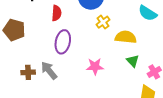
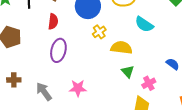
pink star: (95, 66) -> (78, 88), moved
gray arrow: (49, 70) -> (44, 92), moved
brown cross: (28, 72) -> (14, 80), moved

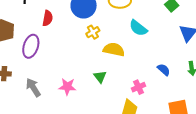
purple ellipse: (58, 50) -> (31, 46), moved
green triangle: (128, 72) -> (100, 77), moved

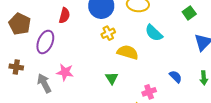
pink star: (67, 87) -> (65, 72), moved

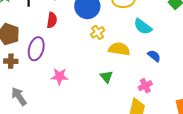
brown cross: (16, 67) -> (11, 61), moved
blue semicircle: (176, 77) -> (154, 56), moved
gray arrow: (44, 83) -> (19, 96), moved

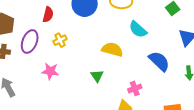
yellow cross: (98, 32) -> (60, 40), moved
blue semicircle: (154, 56) -> (159, 61), moved, size x1.6

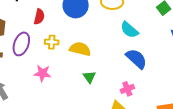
yellow cross: (60, 40) -> (52, 42), turned 32
yellow semicircle: (112, 49) -> (80, 49), moved
blue semicircle: (159, 61) -> (136, 59), moved

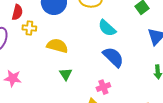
yellow cross: (52, 42) -> (29, 28), moved
pink star: (42, 73) -> (13, 78), moved

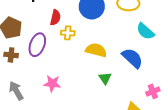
blue semicircle: (113, 57) -> (132, 58), moved
pink cross: (103, 87) -> (153, 91), moved

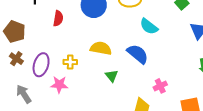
yellow cross: (68, 33) -> (70, 62), moved
purple ellipse: (37, 45) -> (41, 65), moved
brown cross: (11, 55) -> (16, 59), turned 32

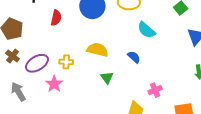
blue semicircle: (138, 54) -> (134, 57), size x0.6
purple ellipse: (41, 65) -> (37, 63), turned 40
pink star: (59, 85) -> (54, 84), turned 30

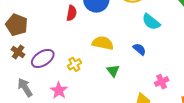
red semicircle: (56, 18) -> (71, 13), moved
yellow cross: (66, 62) -> (74, 64), moved, turned -32
pink star: (54, 84) -> (59, 90), moved

